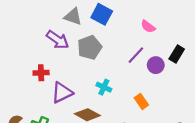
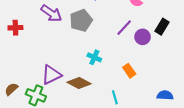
red cross: (41, 73) -> (15, 28), moved
purple triangle: (62, 93) -> (51, 75), moved

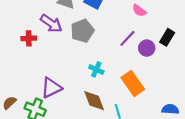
red cross: (15, 28) -> (29, 38), moved
orange rectangle: (129, 71) -> (133, 83), size x1.6
brown diamond: (79, 83) -> (94, 101), moved, turned 40

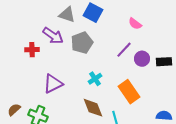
black rectangle: (167, 37) -> (164, 62), moved, turned 56
cyan cross: (96, 69) -> (95, 79), turned 32
purple triangle: (51, 88) -> (53, 84), moved

